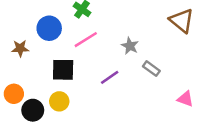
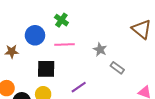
pink line: (86, 40) -> (64, 44), turned 30
purple line: (110, 77) -> (79, 87), moved

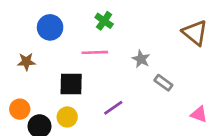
green cross: (61, 20) -> (104, 21), moved
blue circle: (35, 35) -> (50, 27), moved

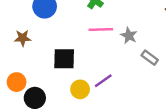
pink line: (95, 52) -> (101, 29), moved
yellow circle: (67, 117) -> (80, 89), moved

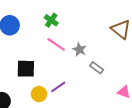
pink line: (101, 29) -> (56, 44), turned 36

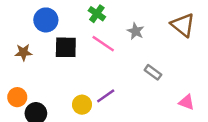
gray star: (79, 50) -> (136, 31), moved
black square: (26, 69) -> (66, 47), moved

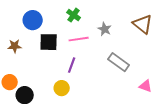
pink line: (103, 44) -> (79, 39), turned -42
gray rectangle: (153, 72) -> (119, 62), size x1.5
purple line: (106, 96) -> (72, 65), moved, turned -35

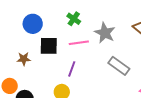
gray star: (105, 29) -> (105, 33), size x1.5
brown star: (15, 46) -> (24, 59), moved

